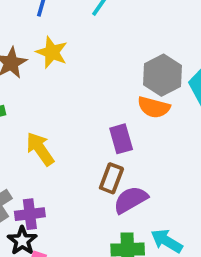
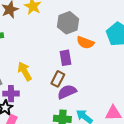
gray hexagon: (163, 75) -> (68, 23), moved
yellow arrow: (40, 149) -> (25, 71), moved

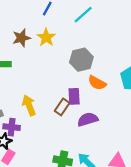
brown rectangle: (58, 79) -> (62, 107), moved
purple semicircle: (67, 92) -> (88, 119), moved

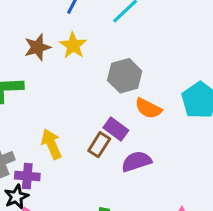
purple rectangle: (74, 96) -> (116, 129), turned -49

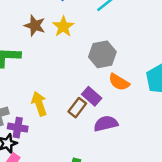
brown star: (37, 47) -> (35, 26), turned 30

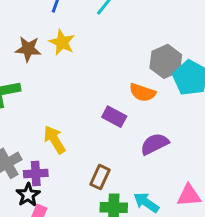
gray hexagon: (102, 54) -> (166, 61), moved
brown rectangle: (77, 108) -> (100, 177), moved
purple semicircle: (106, 124) -> (155, 144), moved

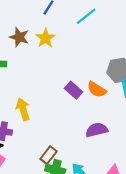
purple rectangle: (114, 117) -> (73, 90), moved
brown rectangle: (100, 177) -> (49, 155), moved

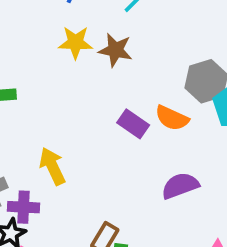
brown star: (19, 37) -> (116, 50), moved
yellow star: (45, 38) -> (76, 42), turned -30

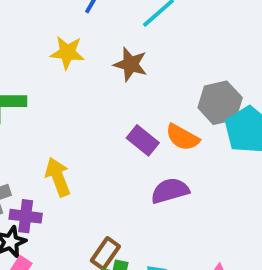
yellow star: (76, 42) -> (67, 53), moved
purple semicircle: (180, 186) -> (170, 191), moved

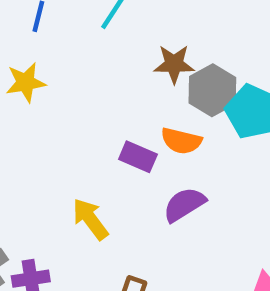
brown star: (131, 64) -> (174, 64), moved
yellow arrow: (58, 177) -> (90, 219), moved

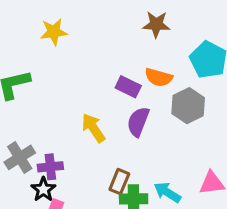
gray hexagon: (212, 90) -> (188, 106), moved
purple semicircle: (184, 205) -> (138, 122), moved, turned -40

